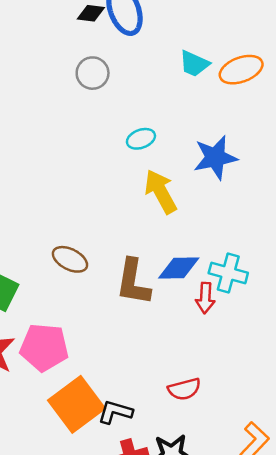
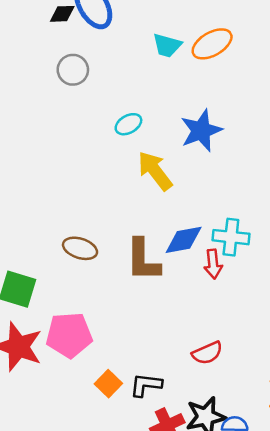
orange square: (77, 404) -> (108, 384), size x0.5

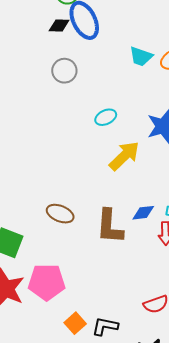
yellow arrow: (155, 171) -> (124, 156), turned 80
blue diamond: (184, 240) -> (143, 213), size x0.7

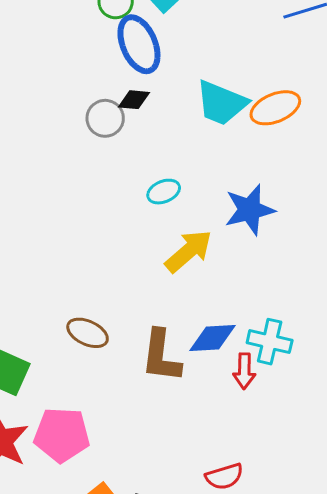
black diamond: (59, 25) -> (134, 100), moved
cyan trapezoid: (141, 56) -> (221, 103), size x1.5
blue diamond: (143, 213) -> (212, 338), size x1.4

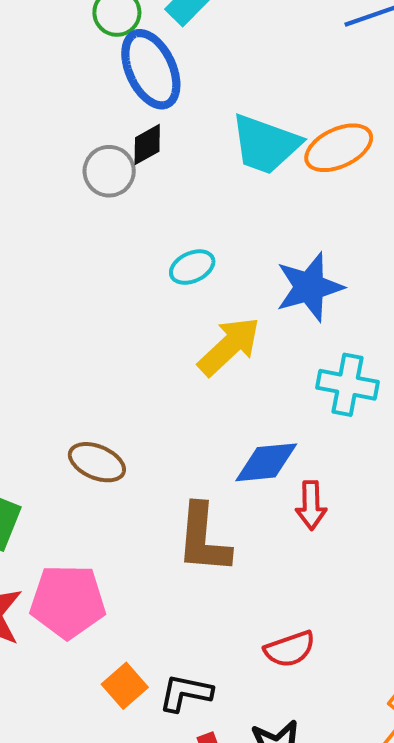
black diamond: (134, 100) -> (147, 145), turned -32
cyan cross: (270, 342) -> (347, 385), moved
brown L-shape: (161, 356) -> (203, 539), moved

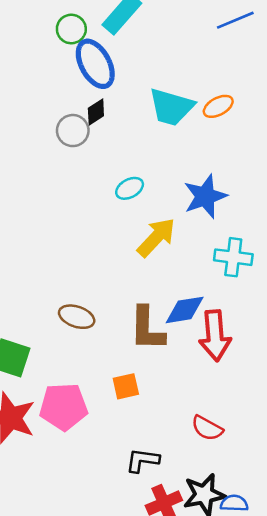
orange ellipse: (339, 148) -> (218, 106), size x0.7
red arrow: (311, 505) -> (215, 336), size x1.6
brown L-shape: (203, 539) -> (147, 329), moved
red semicircle: (290, 649) -> (207, 428), turned 52
orange square: (125, 686) -> (126, 386), moved, turned 32

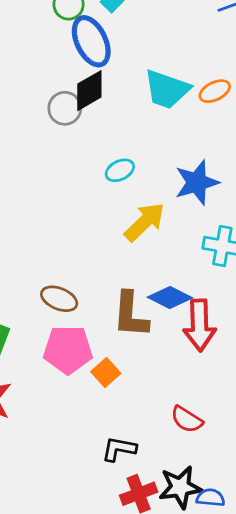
black diamond: (96, 112) -> (89, 91), size x1.5
blue diamond: (185, 310) -> (170, 297), turned 33
orange square: (126, 386) -> (106, 372), turned -32
pink pentagon: (64, 407) -> (68, 350), moved

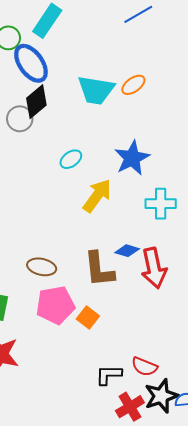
blue diamond: (170, 297) -> (127, 251), size x0.7
red semicircle: (187, 419) -> (144, 367), moved

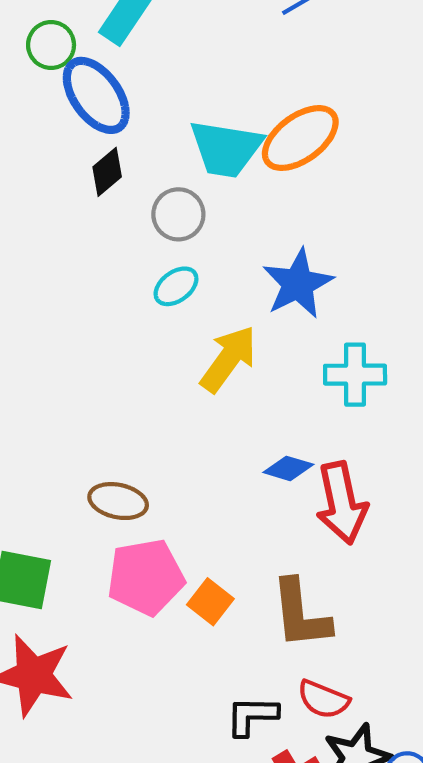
orange ellipse: (133, 85) -> (300, 138), size x1.6
black diamond: (36, 102) -> (107, 172), size x0.7
gray circle: (20, 119) -> (178, 214), moved
brown L-shape: (99, 269) -> (301, 614), moved

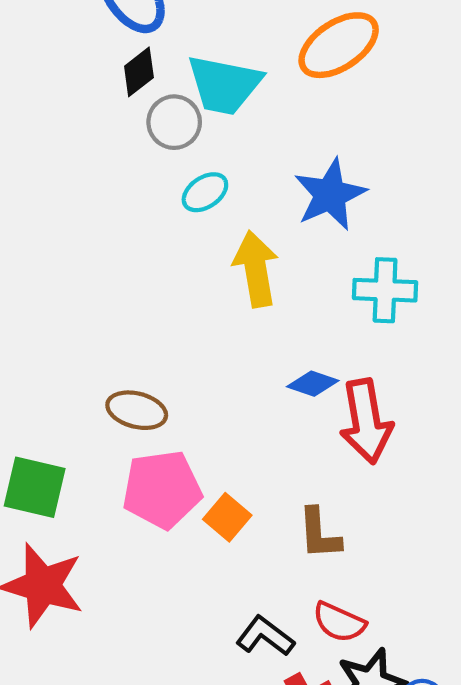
cyan trapezoid: (226, 149) -> (224, 85), moved
gray circle: (178, 214) -> (174, 122), moved
yellow arrow: (228, 359) -> (256, 269), turned -48
brown L-shape: (301, 614) -> (319, 534), size x0.7
black L-shape: (252, 716) -> (265, 636), turned 34

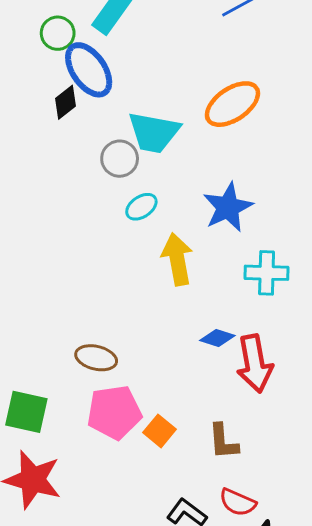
black diamond: (139, 72) -> (66, 102), moved

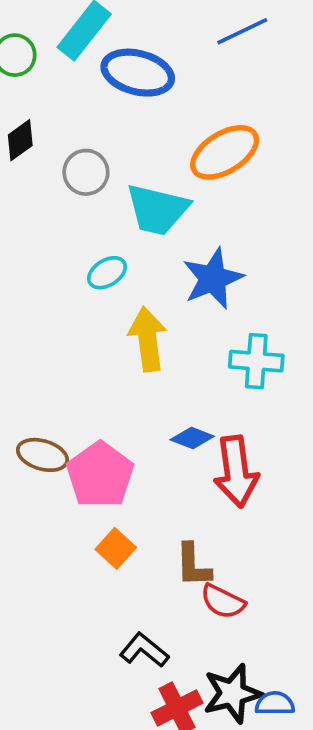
blue ellipse: (89, 70) -> (138, 73), moved, turned -44
cyan trapezoid: (154, 132) -> (157, 209), moved
gray circle: (120, 159) -> (86, 172), moved
pink pentagon: (114, 412) -> (100, 475), moved, turned -30
red semicircle: (238, 502) -> (223, 601), moved

